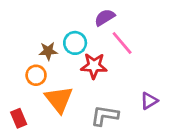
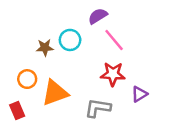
red star: (94, 66) -> (113, 74), moved
orange circle: (36, 75) -> (27, 79), moved
orange triangle: (59, 99) -> (55, 93), turned 48

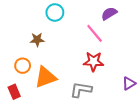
purple semicircle: (98, 16) -> (109, 14), moved
cyan circle: (70, 40) -> (55, 13), moved
purple triangle: (139, 94) -> (129, 83), moved

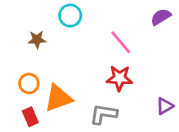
purple semicircle: (109, 14) -> (161, 17), moved
brown star: (37, 40) -> (37, 40), moved
red rectangle: (14, 92) -> (30, 117), moved

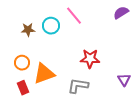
cyan circle: (70, 16) -> (51, 26), moved
pink line: (121, 42) -> (74, 16), moved
purple triangle: (165, 106) -> (124, 80), turned -32

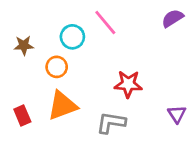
brown star: (28, 30) -> (24, 45), moved
orange circle: (22, 63) -> (57, 67), moved
red rectangle: (23, 88) -> (22, 116), moved

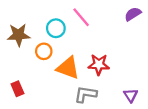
brown star: (24, 45) -> (18, 35), size x1.5
orange triangle: (62, 106) -> (68, 68), moved, turned 40
purple triangle: (177, 114) -> (131, 95), moved

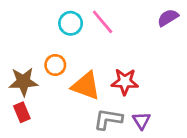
cyan circle: (56, 28) -> (71, 23), moved
brown star: (18, 35) -> (23, 82), moved
purple triangle: (131, 95) -> (141, 121), moved

